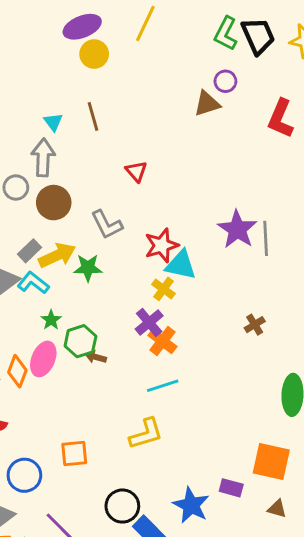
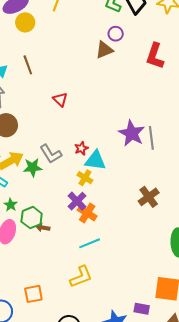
gray L-shape: (107, 225) -> (51, 154), moved
red star: (162, 245) -> (81, 148), size x0.6
brown cross: (255, 325) -> (149, 197), size x1.5

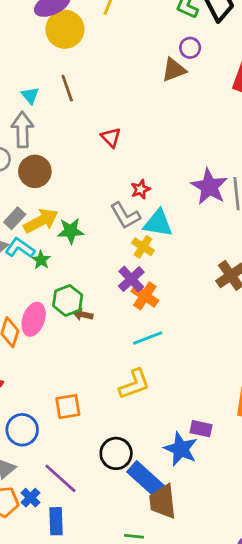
yellow circle: (25, 22) -> (65, 29), size x1.4
red star: (81, 148) -> (141, 189), moved
gray L-shape: (51, 154) -> (125, 216), moved
green star: (11, 205) -> (41, 260), moved
purple rectangle: (142, 309) -> (201, 429), moved

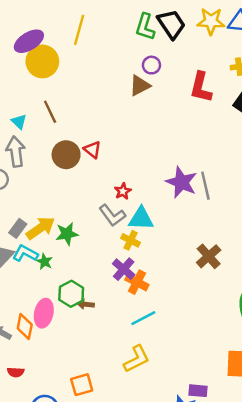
brown circle: (35, 171) -> (66, 155), moved

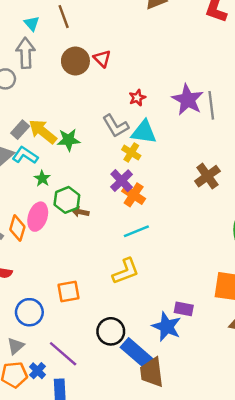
red star: (123, 191) -> (137, 98), moved
yellow arrow: (40, 228) -> (43, 132), turned -112
green star: (44, 262) -> (42, 178), moved

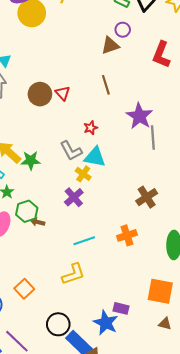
brown line: (64, 17) -> (106, 85), moved
purple star: (188, 100) -> (139, 116), moved
orange cross: (134, 195) -> (127, 235), moved, turned 36
orange square: (69, 292) -> (24, 289), turned -36

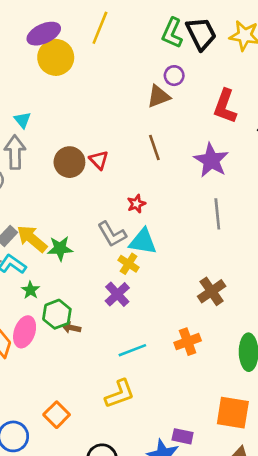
purple star: (139, 116) -> (211, 160), moved

